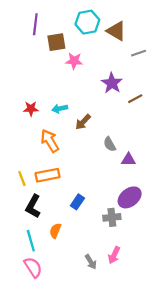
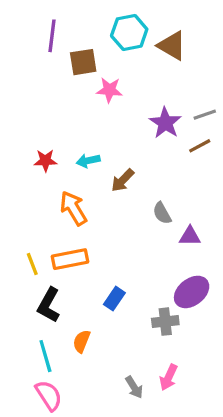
gray line: (138, 53) -> (205, 115), moved

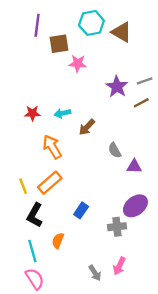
orange rectangle: (70, 259) -> (50, 183), turned -30

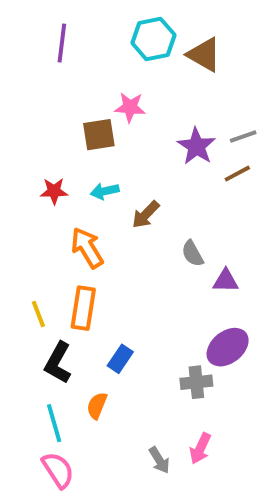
brown square: (59, 44) -> (99, 135), moved
orange rectangle: (50, 183) -> (83, 308), turned -40
blue rectangle: (81, 210) -> (120, 359), moved

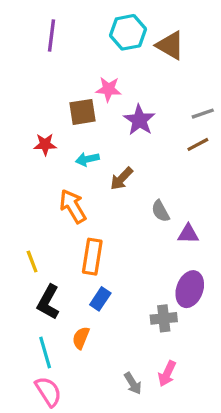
purple star: (196, 146) -> (139, 120), moved
red star: (54, 191) -> (45, 144), moved
orange rectangle: (83, 308) -> (92, 257), moved
purple ellipse: (228, 347) -> (190, 289), turned -32

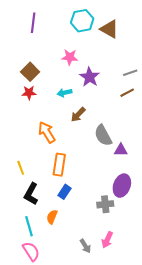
brown square: (82, 112) -> (30, 72), moved, turned -36
cyan arrow: (87, 159) -> (64, 93), moved
gray semicircle: (161, 211) -> (103, 135), size x1.5

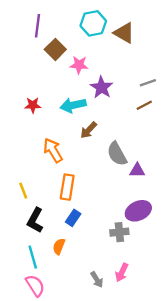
brown square: (30, 72) -> (55, 49), moved
cyan arrow: (64, 93) -> (73, 105), size x1.5
purple ellipse: (122, 186) -> (138, 211), turned 45

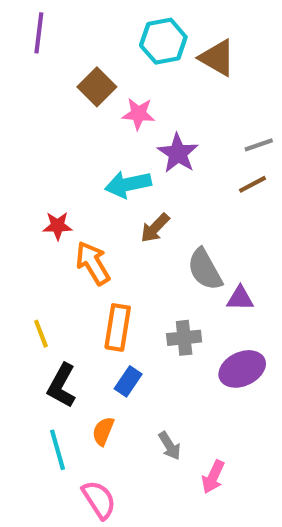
purple line: (38, 26) -> (39, 33), moved
red star: (33, 105) -> (58, 226), moved
gray cross: (119, 232) -> (184, 338), moved
gray arrow: (97, 280) -> (170, 446), moved
pink semicircle: (35, 286) -> (99, 500), moved

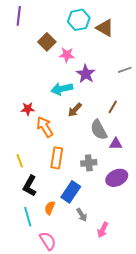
brown line: (253, 184) -> (113, 107), moved, turned -32
blue rectangle: (128, 381) -> (71, 192), moved, size x1.5

